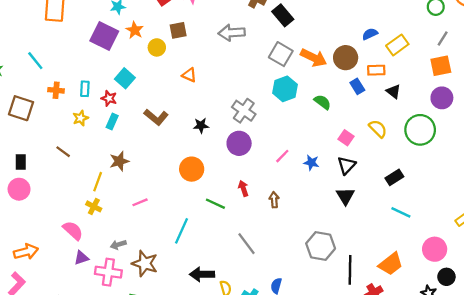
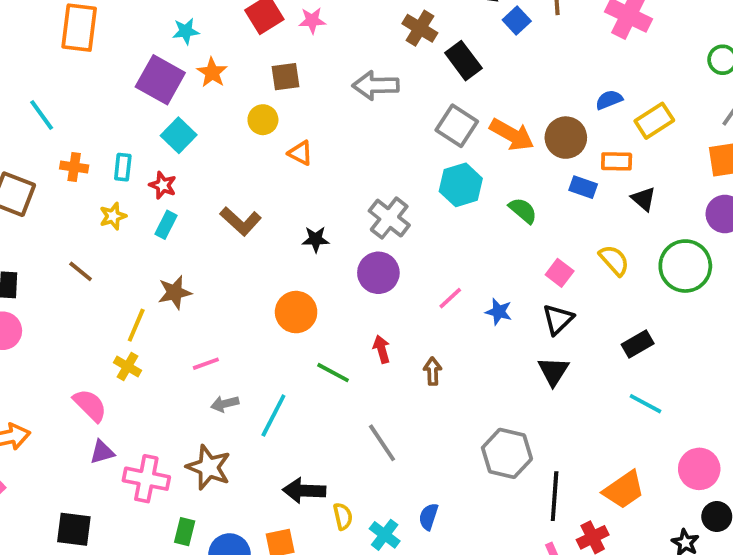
yellow circle: (157, 47) -> (263, 120), moved
cyan square: (125, 78) -> (179, 135), moved
blue rectangle: (357, 86) -> (583, 187), turned -42
gray arrow: (118, 245) -> (225, 404), moved

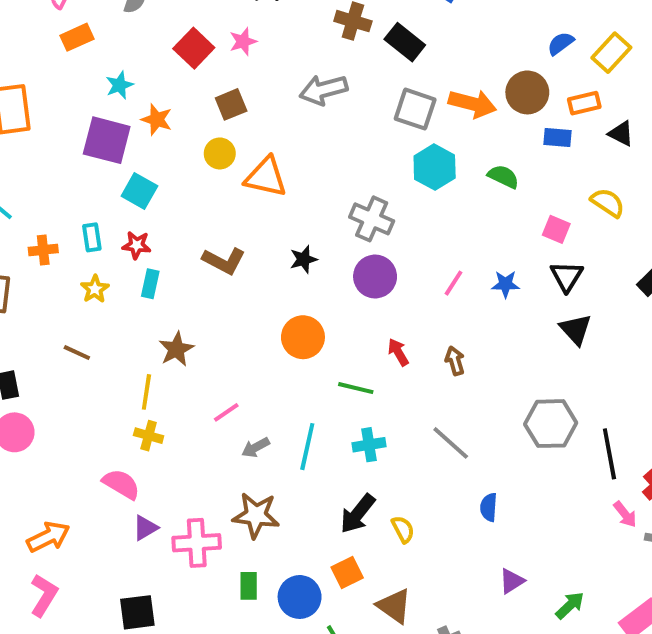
orange triangle: (300, 153) -> (266, 177), size x1.6
gray line: (382, 443) -> (451, 443), moved
black arrow: (304, 491) -> (358, 514), turned -39
cyan cross: (385, 535) -> (369, 445), moved, turned -32

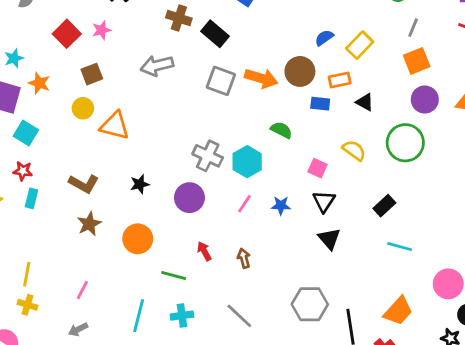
cyan hexagon: (435, 167) -> (247, 162), moved
gray cross: (372, 219) -> (208, 156), moved
brown star: (176, 349) -> (89, 224), moved
pink line: (226, 412) -> (82, 290), turned -30
gray arrow: (256, 447) -> (78, 329), moved

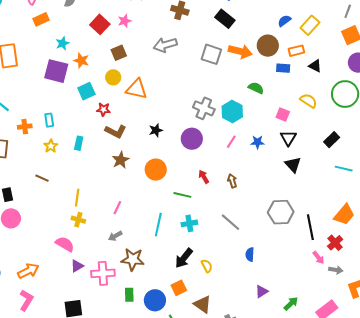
black rectangle: (215, 34) -> (225, 19), moved
cyan square: (26, 133) -> (86, 91), moved, turned 36
red star: (23, 171) -> (103, 110), moved

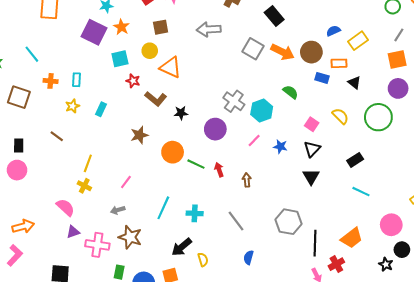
brown L-shape: (116, 131) -> (156, 99), moved
green line: (182, 195) -> (196, 164), moved

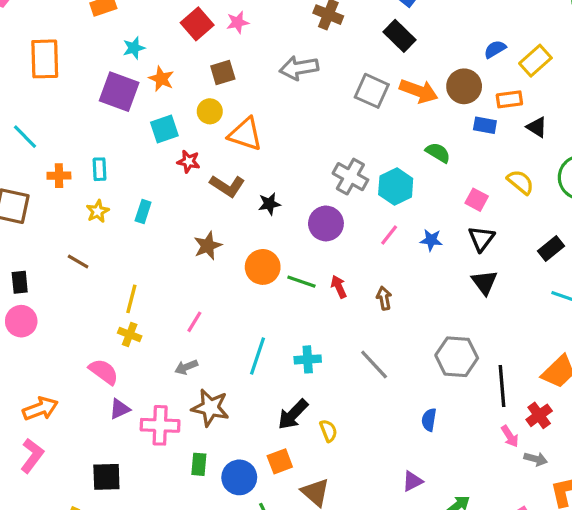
blue semicircle: (249, 257) -> (429, 420), moved

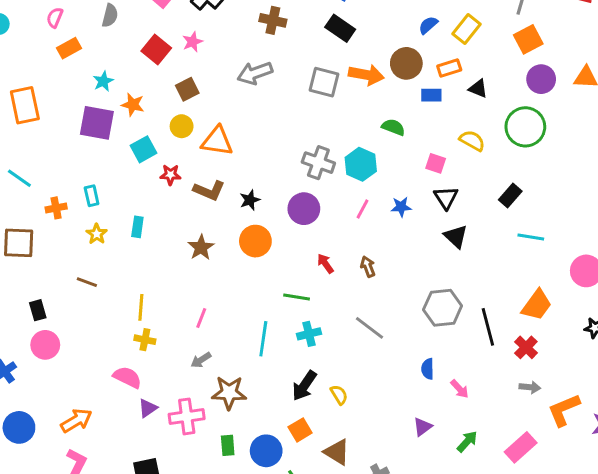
orange circle: (263, 267) -> (255, 241), moved
green line: (301, 282) -> (297, 297), moved
pink arrow: (510, 436) -> (460, 389), moved

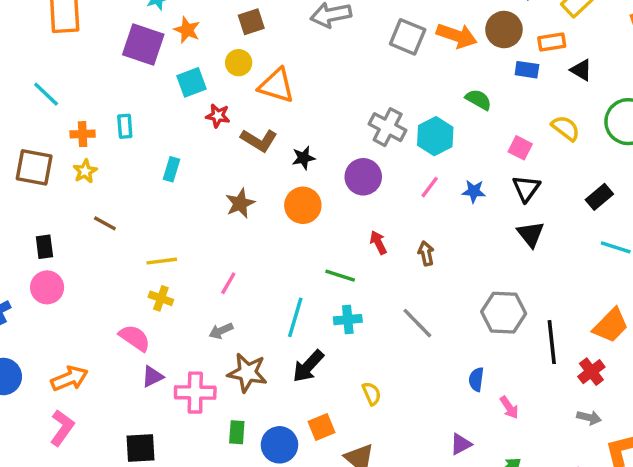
yellow star: (97, 234) -> (85, 171), moved
yellow line: (141, 307) -> (162, 261), turned 70
black arrow: (304, 386) -> (308, 366), moved

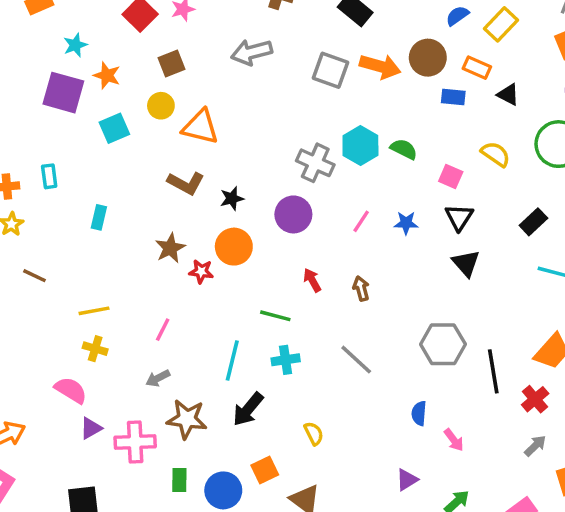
orange rectangle: (552, 42) -> (477, 68), turned 36
green semicircle: (478, 100) -> (404, 149), moved
red star: (218, 116) -> (201, 272), moved
cyan hexagon: (435, 136) -> (360, 146), moved
gray arrow: (589, 417) -> (535, 446), turned -55

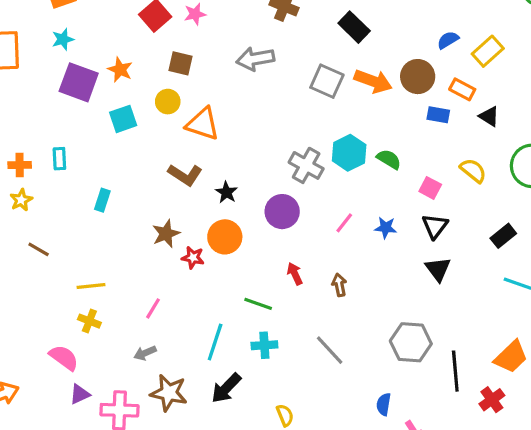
cyan star: (75, 45) -> (63, 39), moved
brown square: (171, 64) -> (181, 63), turned 30
black star: (232, 198) -> (226, 192), turned -30

